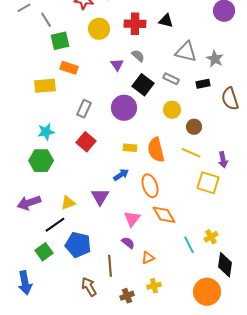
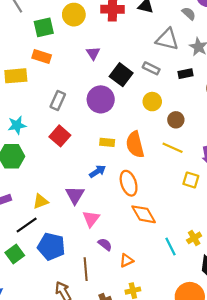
green square: (60, 41) -> (44, 27), moved
gray semicircle: (138, 56) -> (189, 14), moved
yellow square: (208, 183) -> (191, 180), size x0.7
pink triangle: (132, 219) -> (91, 219), moved

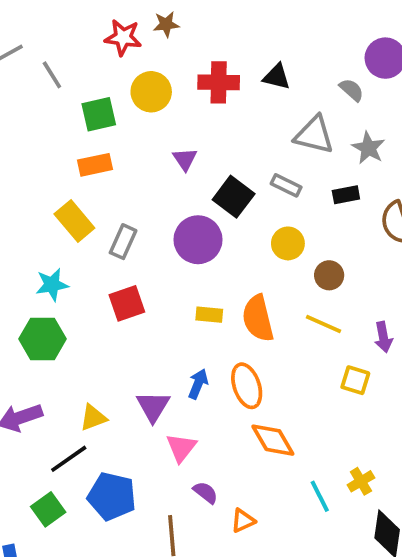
orange rectangle: (42, 56) -> (95, 165), turned -30
yellow rectangle: (16, 76) -> (74, 221), moved, turned 55
red square: (60, 136) -> (127, 303), turned 30
blue arrow: (97, 171) -> (198, 384), moved, turned -35

